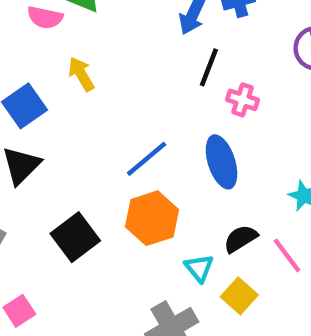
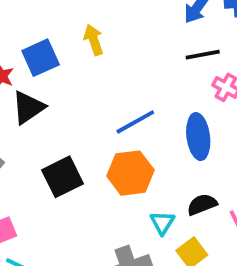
black line: (209, 67) -> (203, 55), turned 48

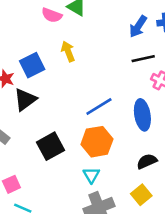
cyan triangle: (162, 223) -> (91, 175), moved

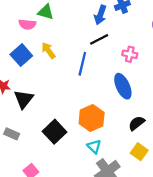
black line: (143, 59) -> (99, 39), moved
blue square: (32, 65) -> (21, 55), moved
blue line: (99, 107) -> (82, 64), moved, turned -30

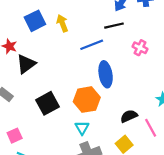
blue line: (82, 64) -> (92, 45), turned 40
blue ellipse: (123, 86) -> (106, 74), moved

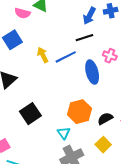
yellow arrow: (62, 23) -> (43, 55), moved
blue ellipse: (106, 74) -> (92, 72), moved
orange hexagon: (87, 100) -> (80, 112), moved

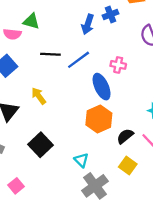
black line: (84, 38) -> (50, 54), moved, turned 30
yellow arrow: (43, 55) -> (39, 96), moved
blue line: (66, 57) -> (79, 60), moved
orange hexagon: (80, 112) -> (99, 119), moved

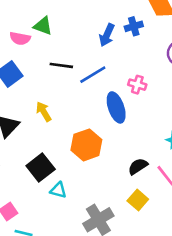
orange hexagon: (99, 119) -> (86, 145), moved
cyan triangle: (81, 160) -> (58, 190), moved, turned -35

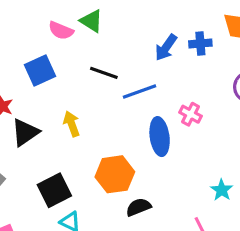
black semicircle: (138, 166) -> (138, 207), moved

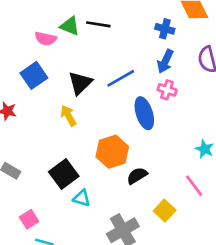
blue cross: (200, 43) -> (165, 29), turned 30
blue arrow: (166, 48) -> (165, 61), moved
black line: (104, 73) -> (98, 24), moved
black triangle: (25, 132) -> (80, 83), moved

